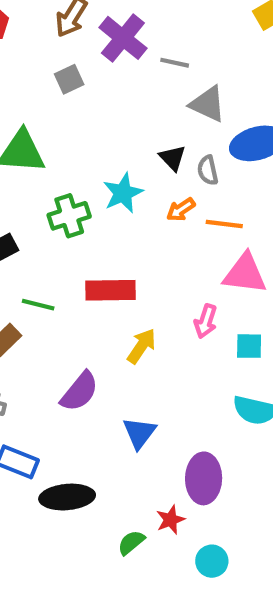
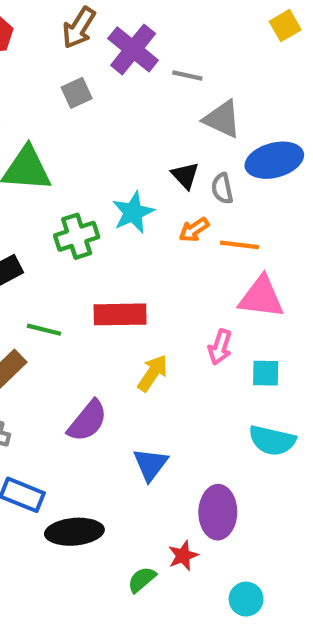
cyan circle: (212, 561) -> (246, 599), moved

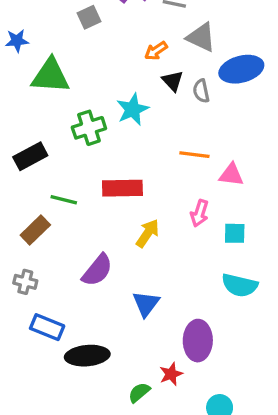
orange arrow: (194, 230) -> (156, 51), moved
orange line: (240, 245) -> (194, 155), moved
pink triangle: (261, 297) -> (231, 175), size x0.7

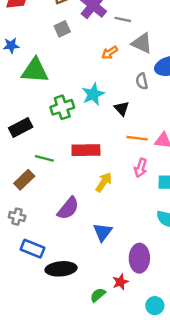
black triangle: (173, 81) -> (122, 108), moved
orange line: (194, 155) -> (137, 138), moved

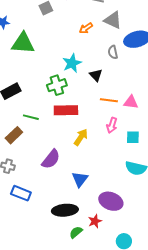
green cross: (62, 107) -> (57, 85), moved
purple ellipse: (139, 258) -> (111, 201), turned -70
black ellipse: (61, 269) -> (65, 210), moved

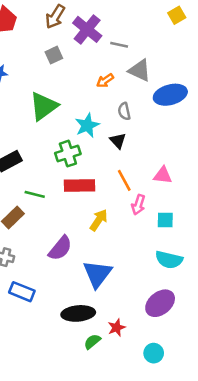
green triangle: (23, 43) -> (44, 106), moved, turned -40
gray semicircle: (113, 52) -> (124, 111), moved
orange line: (109, 100) -> (124, 180), moved, turned 54
blue triangle: (80, 179) -> (97, 274), size x1.4
purple ellipse: (111, 201) -> (160, 303), moved, turned -60

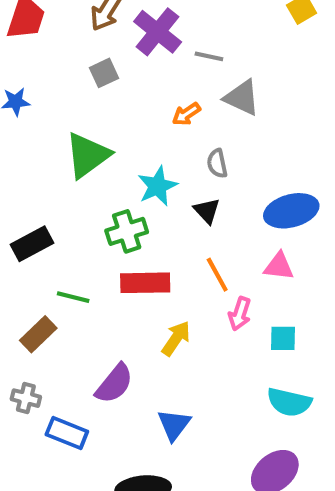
blue ellipse: (170, 95) -> (291, 211), moved
blue triangle: (97, 274) -> (174, 425), size x0.7
blue rectangle: (22, 292) -> (67, 433), moved

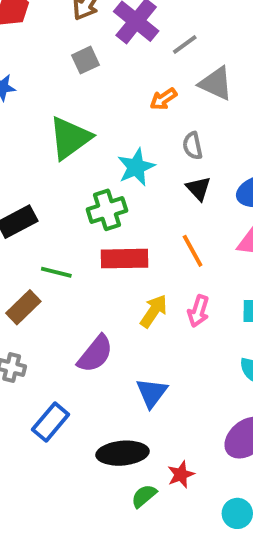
gray line: (209, 56) -> (185, 45), turned -48
black triangle: (207, 211) -> (198, 189), moved
pink arrow: (240, 314) -> (198, 311), moved
blue rectangle: (67, 433) -> (51, 422), moved, turned -72

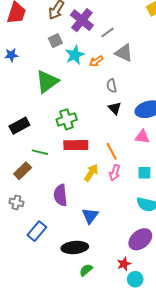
cyan star: (136, 167) -> (75, 55), moved
orange line: (193, 251) -> (112, 151), moved
purple semicircle: (95, 354) -> (60, 195), turned 135
red star: (181, 475) -> (124, 264), moved

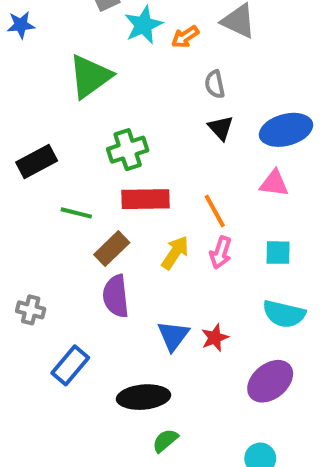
brown rectangle: (23, 171) -> (112, 249), moved
red star: (124, 264) -> (215, 338), moved

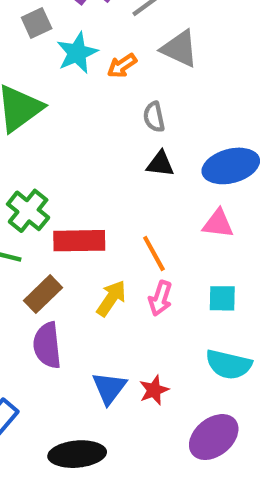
black triangle: (221, 128) -> (160, 164), turned -40
green cross: (128, 150) -> (28, 211), moved, turned -33

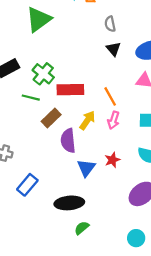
black triangle: (160, 164) -> (113, 49), turned 42
purple semicircle: (47, 345) -> (68, 141), moved
red star: (154, 390) -> (112, 160), moved

